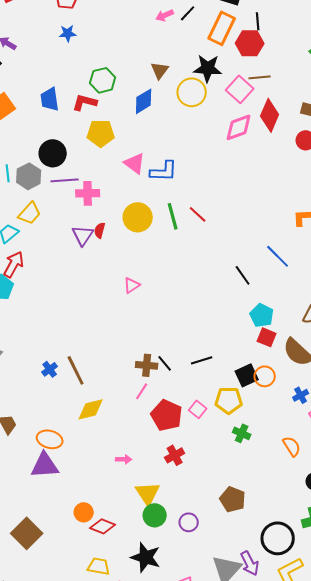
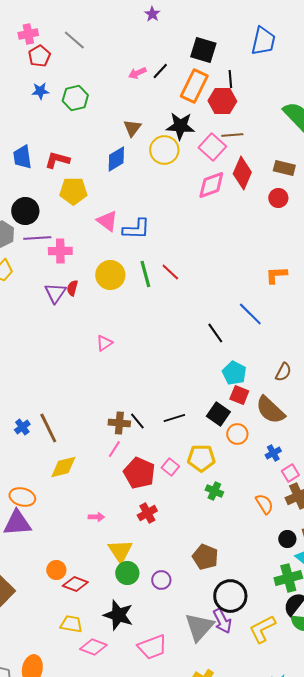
green hexagon: (103, 80) -> (75, 98), moved
black square: (247, 375) -> (218, 414), moved, turned -30
black circle: (278, 538) -> (230, 596), moved

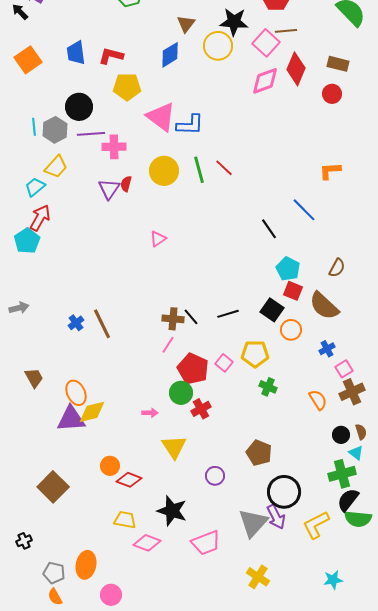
pink triangle: (107, 221) -> (161, 117), size x1.4
yellow diamond: (63, 467) -> (92, 412), moved
orange ellipse: (22, 497) -> (76, 393), turned 50
green circle: (127, 573) -> (181, 393), moved

